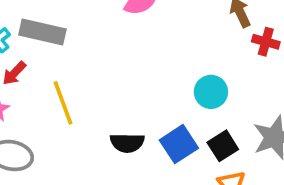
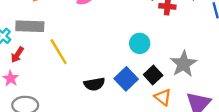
yellow line: (63, 103) -> (59, 52), moved

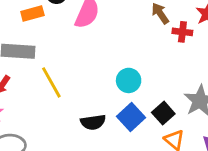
cyan circle: (140, 43) -> (129, 80), moved

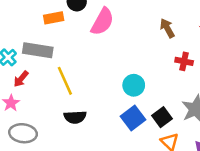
red cross: (182, 32) -> (184, 61), moved
black semicircle: (93, 122) -> (75, 117), moved

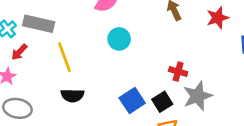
red cross: (184, 61) -> (178, 72), moved
cyan circle: (134, 85) -> (119, 39), moved

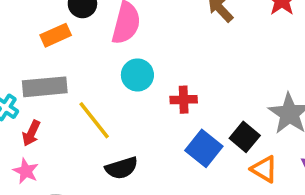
cyan circle: (119, 39) -> (137, 75), moved
red cross: (178, 72) -> (184, 100), moved

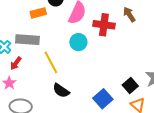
red cross: (184, 100) -> (104, 25), moved, size x1.5
blue square: (204, 148) -> (103, 99), moved
black semicircle: (122, 168) -> (61, 91), turned 42

